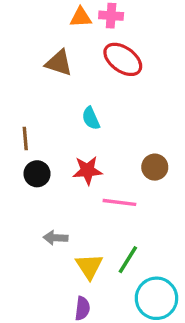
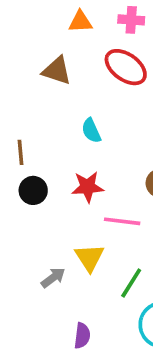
pink cross: (111, 16) -> (131, 20), moved
gray arrow: (56, 238) -> (53, 278), moved, turned 140
yellow triangle: (89, 266) -> (89, 258), moved

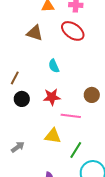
brown line: (20, 152) -> (15, 78), turned 32
yellow triangle: (89, 258) -> (53, 136), turned -48
gray arrow: (53, 278) -> (18, 147), moved

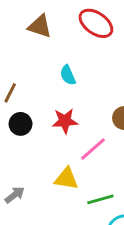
pink line: (71, 116) -> (93, 149), turned -48
green line: (76, 150) -> (100, 199), turned 42

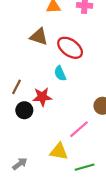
red ellipse: (96, 23) -> (70, 48), moved
red star: (65, 121) -> (42, 97), moved

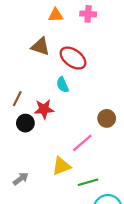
yellow triangle: (59, 151) -> (61, 166), turned -30

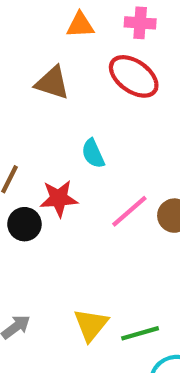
red ellipse: (73, 58) -> (134, 76), moved
pink line: (82, 143) -> (129, 211), moved
yellow triangle: (61, 166) -> (91, 325), moved, turned -30

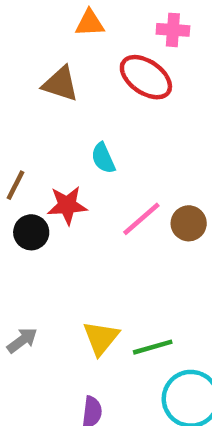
pink cross: (140, 23) -> (173, 30), moved

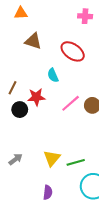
orange triangle: (90, 23) -> (21, 13), moved
red ellipse: (146, 77) -> (73, 51), moved

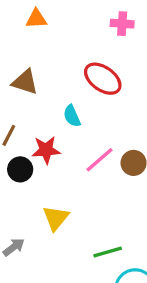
orange triangle: (21, 13) -> (36, 19), moved
brown triangle: (33, 41) -> (25, 82), moved
yellow triangle: (52, 158) -> (56, 218), moved

